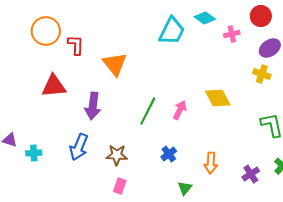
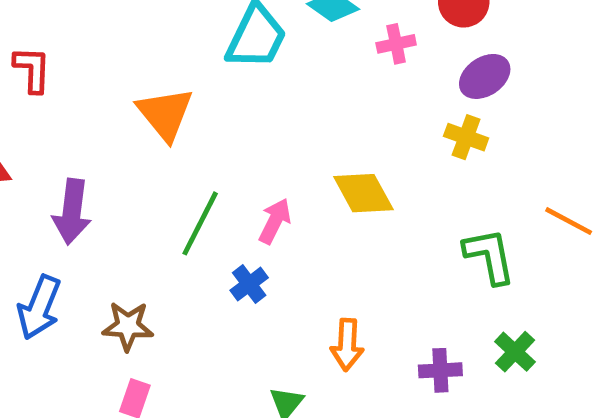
orange triangle: (115, 64) -> (165, 114), moved
blue cross: (169, 154) -> (249, 284), moved
purple cross: (251, 174) -> (440, 370), turned 30

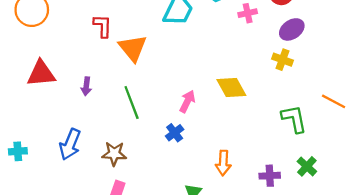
red L-shape: (32, 69) -> (103, 26), moved
purple arrow: (72, 212) -> (86, 86), moved, size x0.6
green line: (200, 223) -> (132, 103), moved, turned -48

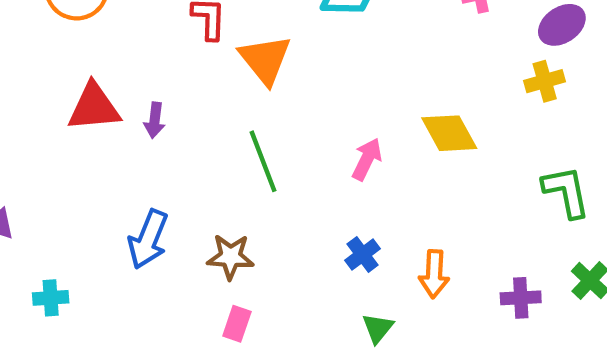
yellow cross: (282, 60) -> (545, 81), turned -36
purple arrow: (86, 86) -> (155, 120), moved
blue cross: (175, 133) -> (363, 255), moved
cyan cross: (18, 151) -> (51, 298), moved

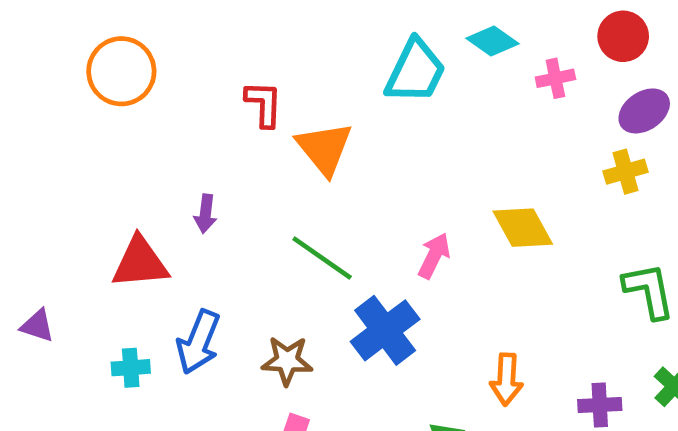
red triangle: (94, 107) -> (140, 263), moved
green line: (263, 161) -> (322, 258), turned -34
blue cross: (363, 255) -> (385, 330), moved, size x1.8
cyan cross: (51, 298) -> (131, 368), moved

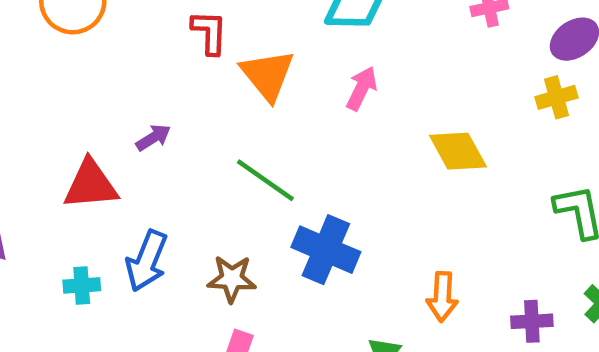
purple arrow: (205, 214) -> (153, 138), turned -129
pink arrow: (434, 256) -> (362, 88), moved
blue cross: (385, 330) -> (326, 250), turned -30

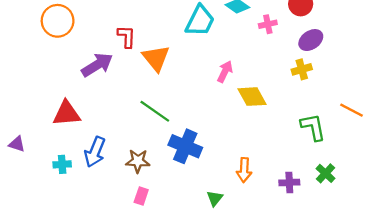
pink arrow: (362, 88) -> (225, 72), moved
purple arrow: (153, 138) -> (97, 65), moved, size x1.8

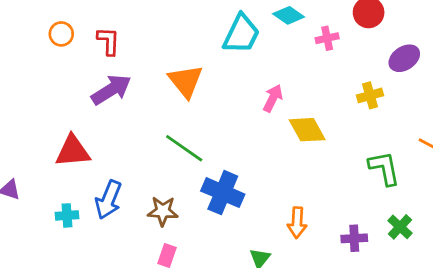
orange circle: (58, 21) -> (61, 34), size x0.6
red L-shape: (127, 37) -> (108, 41), moved
purple ellipse: (311, 40) -> (404, 58), moved

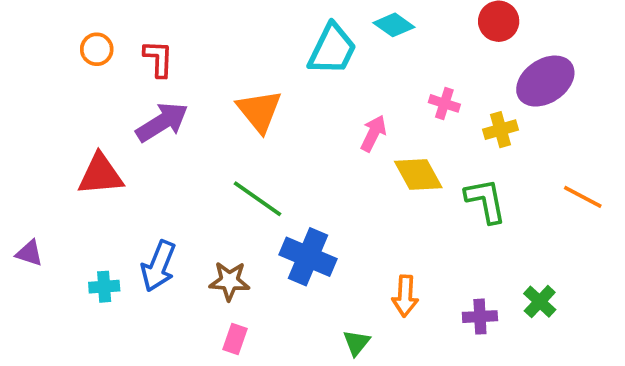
pink cross: (327, 38) -> (444, 103), moved, turned 30
purple ellipse: (404, 58) -> (545, 81), size x1.4
red triangle: (73, 151) -> (100, 174), moved
green L-shape: (384, 168) -> (486, 201), moved

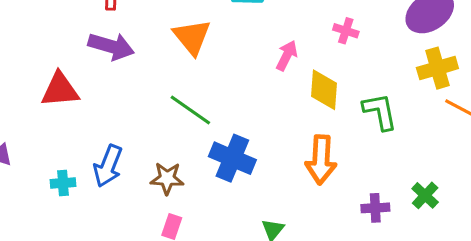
purple arrow: (162, 122) -> (111, 46), turned 48
yellow cross: (500, 130) -> (437, 68), moved, size x1.4
yellow diamond: (418, 174) -> (324, 90), turned 33
orange arrow: (405, 296) -> (321, 160), moved, size x1.4

